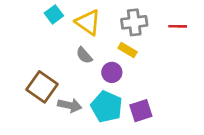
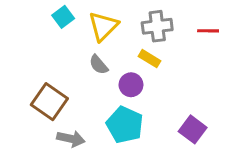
yellow triangle: (88, 22) -> (103, 26), turned 40
gray arrow: (70, 105) -> (71, 139), moved
purple square: (141, 111) -> (193, 129), moved, turned -35

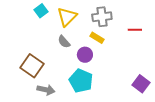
red line: (208, 31) -> (135, 30), moved
purple square: (193, 129) -> (141, 84), moved

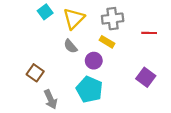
brown square: (32, 66) -> (35, 73), size x0.7
purple square: (141, 84) -> (146, 77), moved
gray arrow: (46, 90) -> (51, 99), turned 54

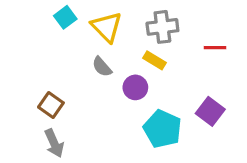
yellow triangle: (74, 19) -> (107, 27), turned -30
cyan pentagon: (89, 89) -> (162, 129), moved
gray arrow: (51, 99) -> (54, 143), moved

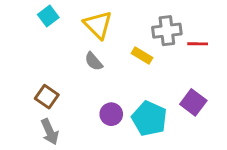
cyan square: (65, 17) -> (48, 16), moved
gray cross: (162, 27) -> (167, 31), moved
purple circle: (135, 87) -> (111, 114), moved

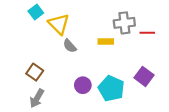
yellow triangle: (98, 25) -> (59, 24), moved
yellow rectangle: (142, 56) -> (106, 41), turned -32
gray arrow: (50, 132) -> (37, 98), turned 54

